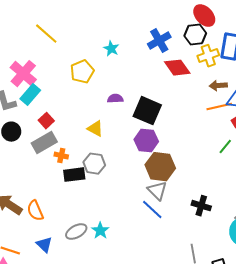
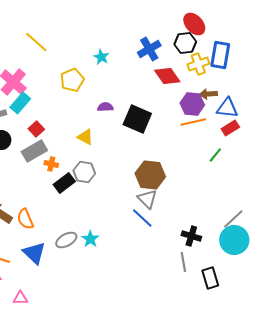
orange line: (219, 107) -> (193, 122), moved
purple hexagon: (146, 141) -> (192, 104), moved
black rectangle: (74, 175) -> (64, 183), turned -30
black cross: (201, 206) -> (191, 236), moved
blue triangle: (44, 245) -> (34, 253), size x1.4

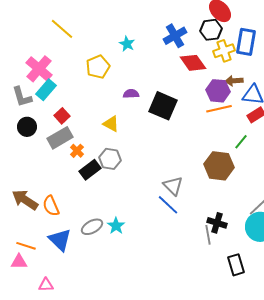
orange cross: (51, 164) -> (77, 151), turned 32
brown hexagon: (150, 175) -> (219, 166), moved
gray line: (183, 262) -> (208, 235), moved

